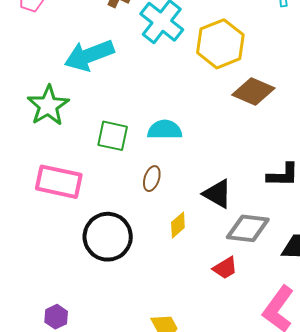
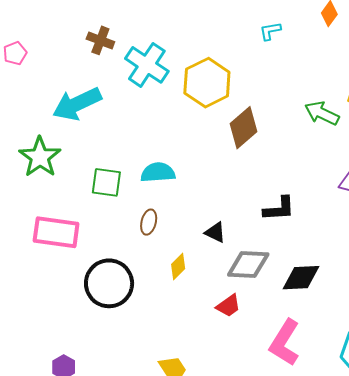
brown diamond: (253, 91) -> (244, 128), turned -60
black triangle: (217, 194) -> (215, 232), size x0.7

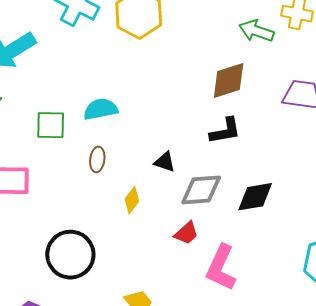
brown diamond: (244, 128) -> (229, 80), moved, turned 30
black circle: (109, 283) -> (70, 255), moved
pink L-shape: (285, 343) -> (221, 268), moved

